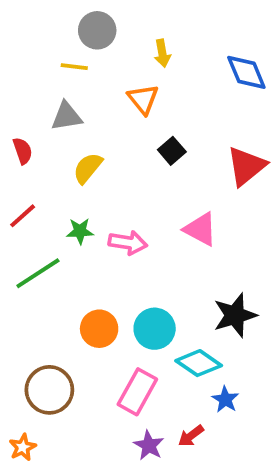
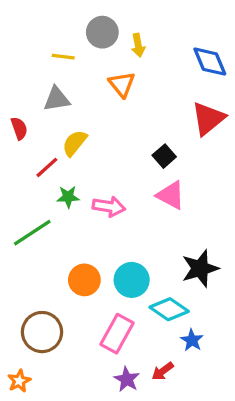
gray circle: (97, 30) -> (102, 32), moved
black square: (172, 151) -> (164, 156), moved
red triangle: (246, 166) -> (208, 119), moved
red line: (23, 216) -> (47, 167), moved

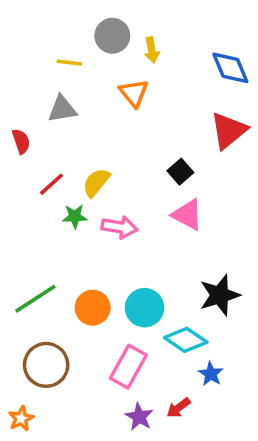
yellow semicircle: (75, 143) -> (96, 182), moved
green line: (32, 233) -> (35, 299), moved

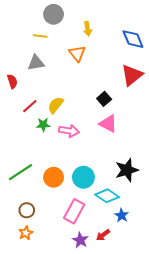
gray circle: (112, 36) -> (54, 14), moved
brown circle: (46, 365) -> (27, 210), size x0.6
orange star: (21, 419) -> (26, 233), moved

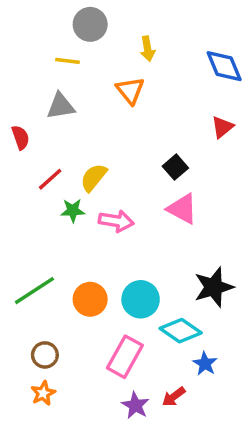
red triangle: (132, 75) -> (222, 127), size x0.6

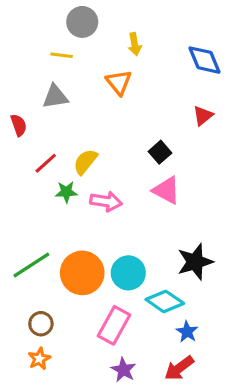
orange circle: (90, 299) -> (82, 273), size x1.4
red arrow: (174, 397) -> (179, 368), moved, size x1.4

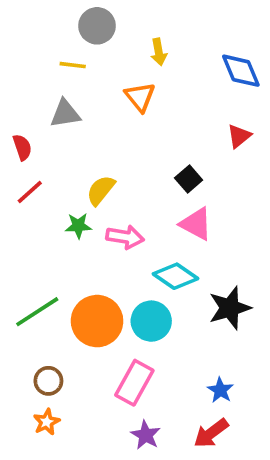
red line: (46, 163) -> (30, 192), moved
cyan diamond: (165, 301) -> (175, 276), moved

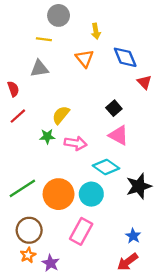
blue diamond: (241, 71) -> (125, 57), moved
red triangle: (239, 136) -> (144, 82), turned -35
brown circle: (48, 381) -> (29, 230), size x1.5
purple star: (146, 435) -> (51, 263), moved

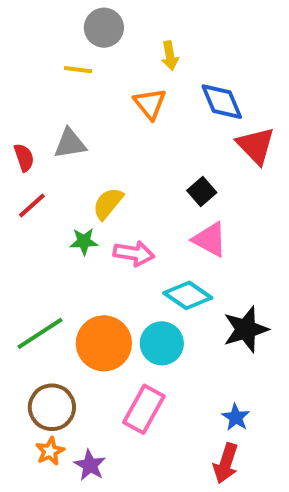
gray triangle: (39, 69) -> (70, 144), moved
red triangle: (144, 82) -> (256, 146), size x1.5
red arrow: (127, 262) -> (226, 463), turned -35

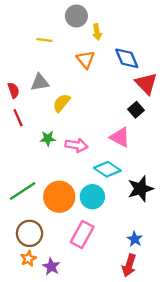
gray circle: (104, 28) -> (76, 16), moved
black square: (202, 191) -> (136, 110), moved
yellow semicircle: (108, 203) -> (62, 103), moved
red line: (32, 205) -> (18, 118), turned -72

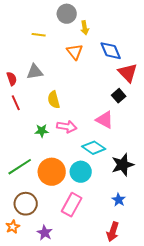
yellow semicircle: (62, 103) -> (54, 100), moved, turned -54
green star: (48, 138) -> (42, 131), moved
blue star: (135, 239) -> (119, 200), moved
orange star: (28, 259) -> (13, 227), moved

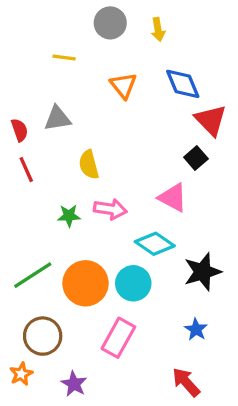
yellow arrow: (85, 28) -> (158, 29), moved
red arrow: (113, 232) -> (186, 382), turned 120

